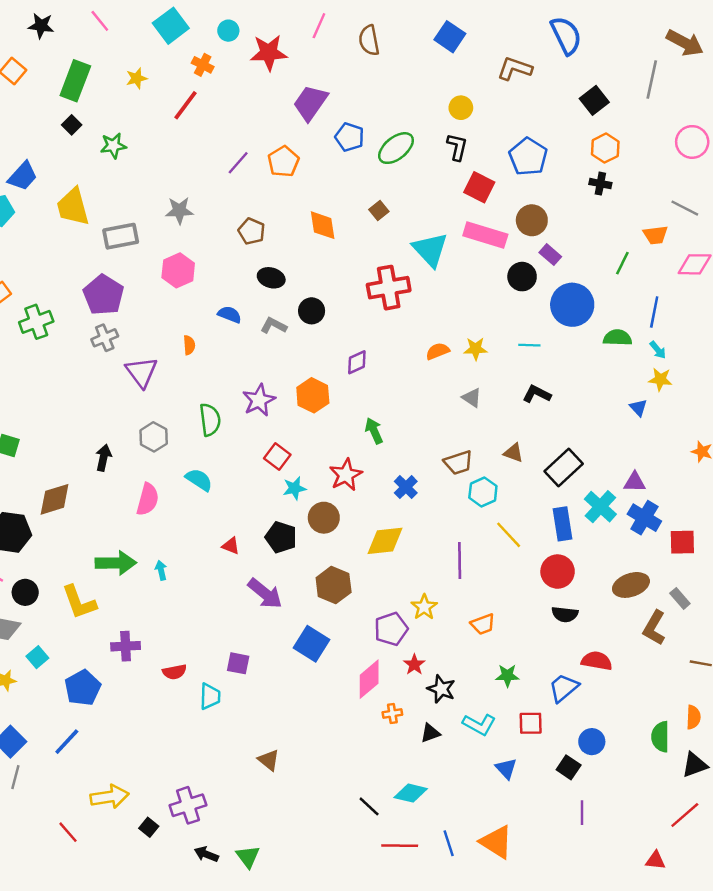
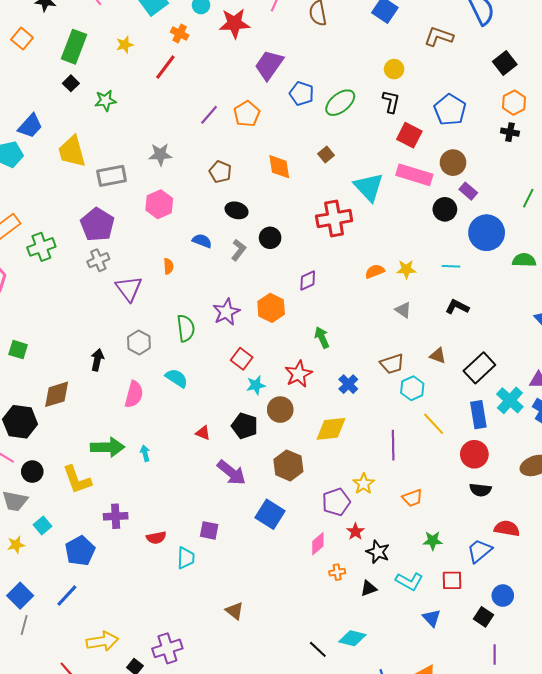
gray L-shape: (274, 326) -> (239, 250), turned 100
pink diamond: (369, 679) -> (318, 544), size x0.7

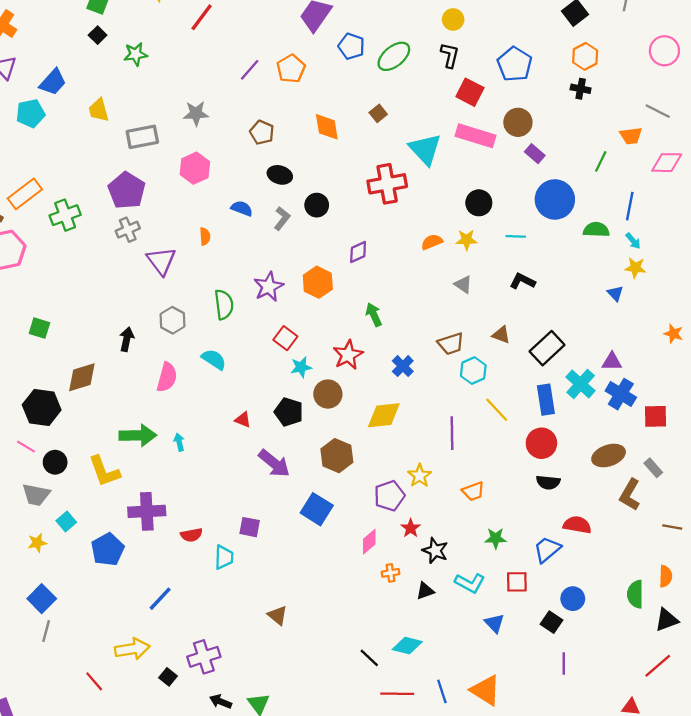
yellow trapezoid: (72, 151) -> (99, 110), size x0.7
black circle: (445, 209) -> (479, 203), moved
purple cross: (116, 516) -> (147, 511), size x1.4
blue line: (67, 596) -> (160, 599), moved

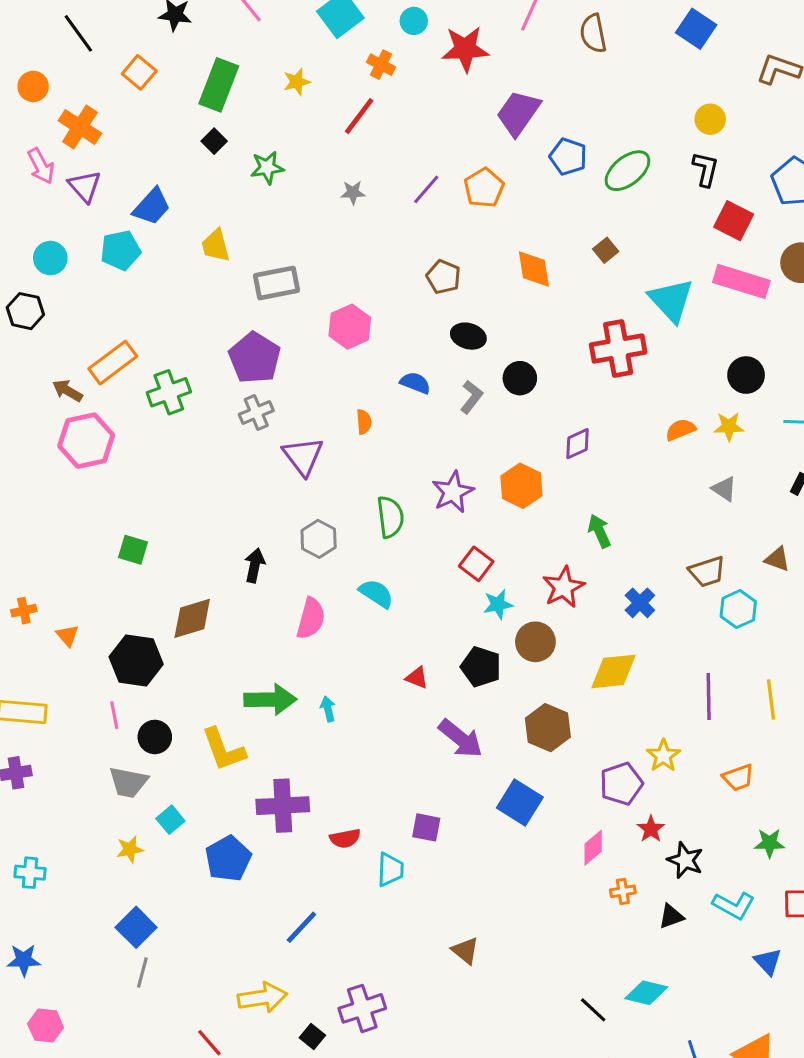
gray star: (196, 113) -> (353, 193), moved, size x0.7
yellow line: (497, 410) -> (771, 700), moved, turned 36
pink line: (26, 447) -> (114, 715), turned 48

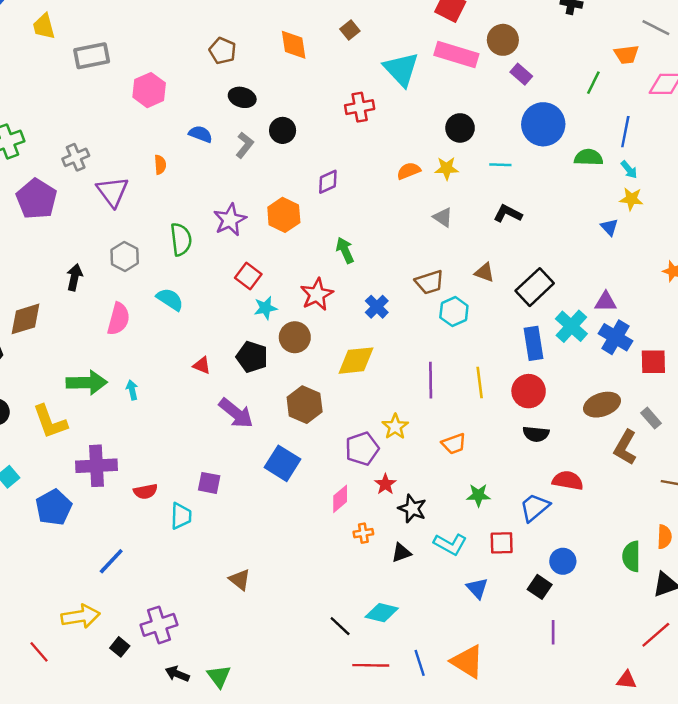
red cross: (618, 349) -> (360, 107), size x0.7
purple pentagon: (255, 358) -> (37, 199), moved

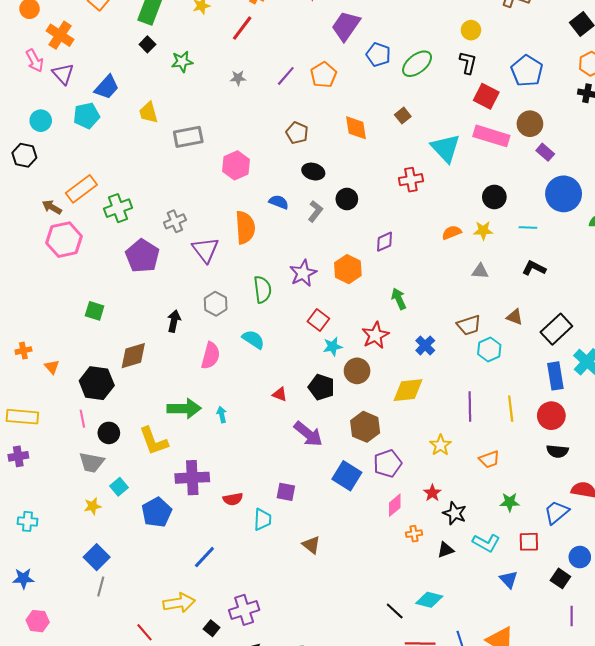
orange semicircle: (160, 165) -> (245, 227), size x2.0
gray triangle: (443, 217) -> (480, 271), turned -30
purple pentagon: (362, 449) -> (388, 463), moved
brown triangle: (240, 580) -> (311, 545), moved

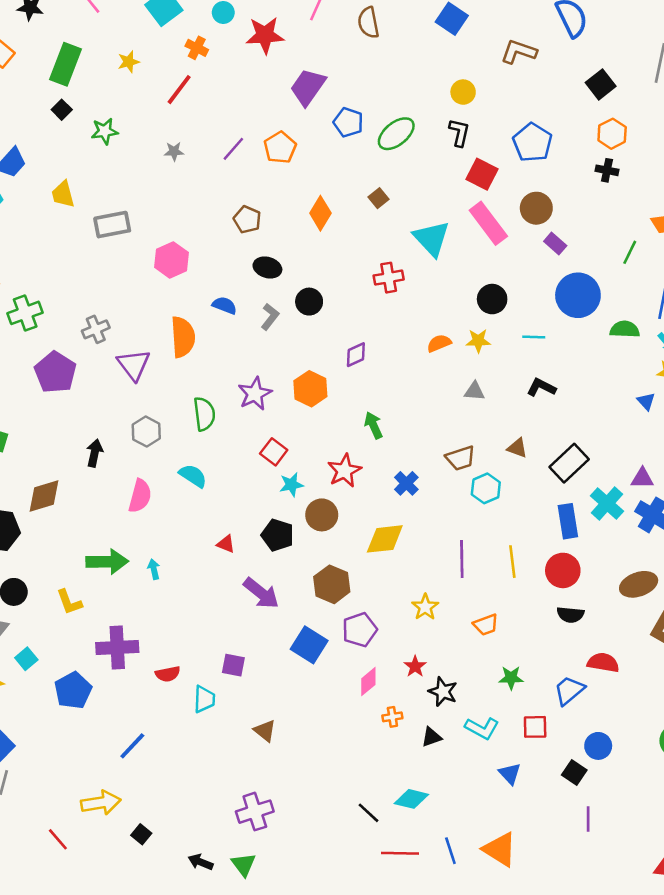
orange diamond: (356, 128) -> (320, 213), turned 40
pink rectangle: (491, 136) -> (488, 223), turned 36
yellow L-shape: (154, 441) -> (69, 602), size x0.7
purple cross: (244, 610) -> (255, 812), moved

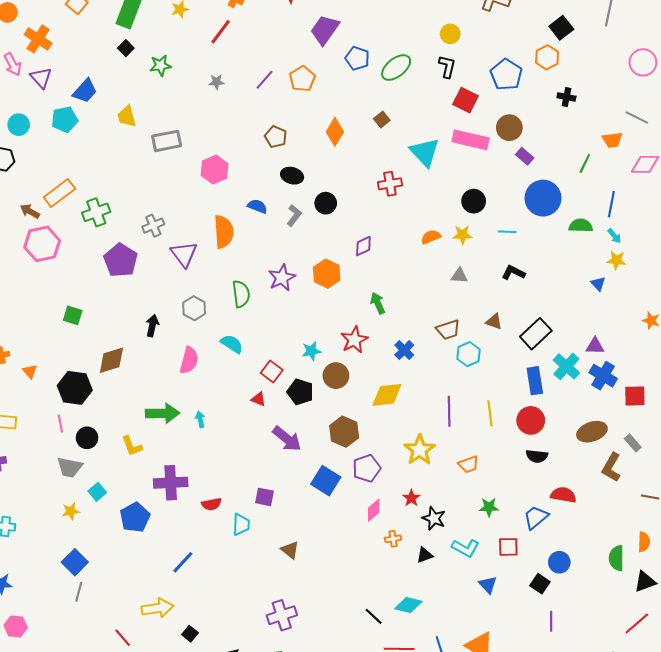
orange hexagon: (612, 134) -> (547, 57), moved
pink rectangle: (488, 223) -> (471, 140), turned -40
red square: (274, 452) -> (272, 371), moved
yellow star: (425, 607) -> (420, 450), size x1.4

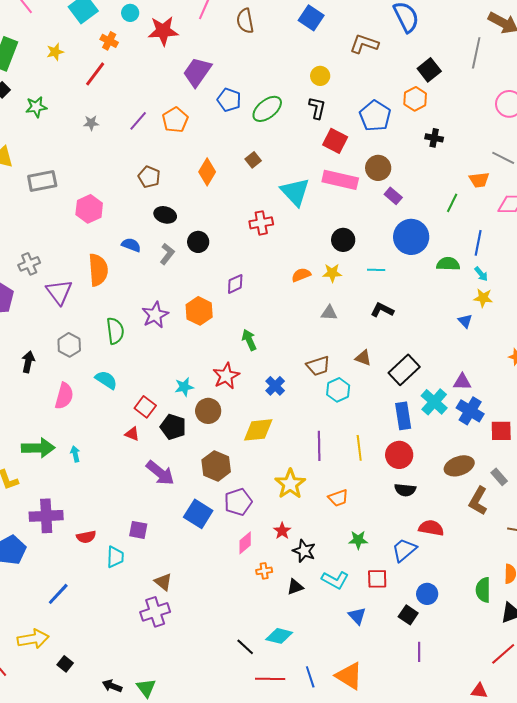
purple cross: (282, 615) -> (155, 612), moved

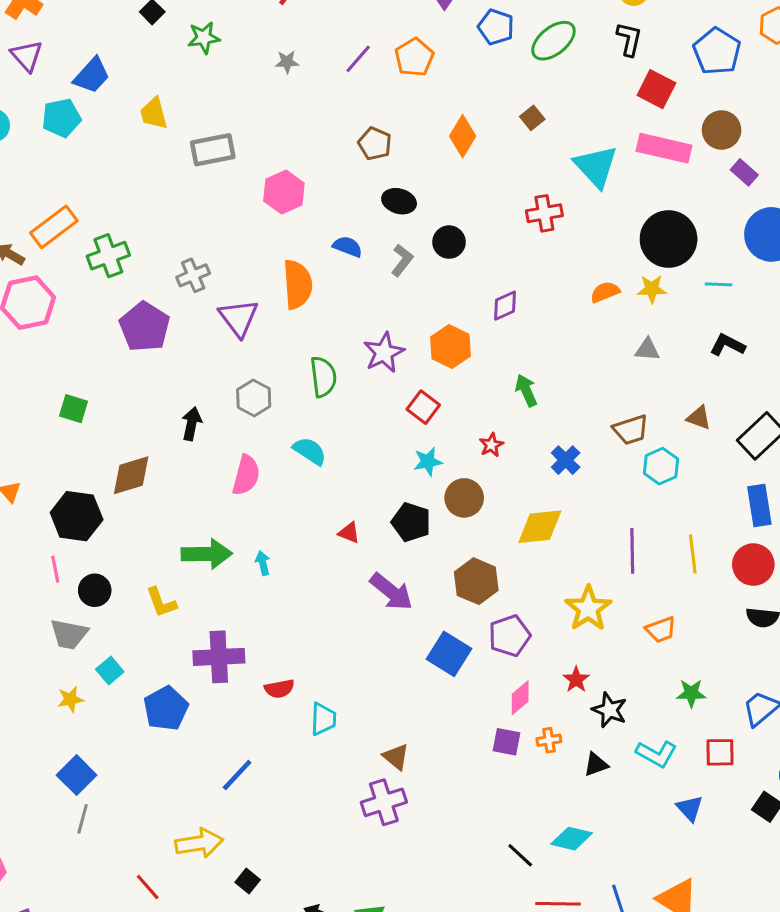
black circle: (343, 240) -> (669, 239), size x1.6
red star: (226, 376) -> (491, 445), size x0.6
red square: (145, 407) -> (423, 407), moved
purple square: (138, 530) -> (507, 742), moved

